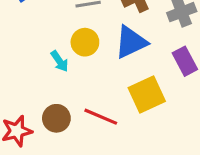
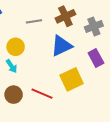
yellow circle: (85, 42) -> (16, 47), moved
cyan arrow: (60, 61) -> (12, 66), moved

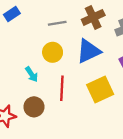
yellow circle: (16, 47) -> (53, 52), moved
red line: (42, 94) -> (62, 88), moved, turned 70

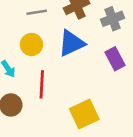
yellow square: (100, 89) -> (84, 114), moved

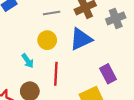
purple rectangle: (115, 59) -> (108, 74), moved

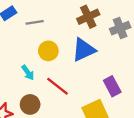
gray line: (52, 13) -> (35, 22), moved
red line: (56, 74) -> (57, 86), turned -55

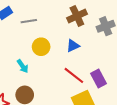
blue triangle: (84, 50) -> (73, 46), size x0.6
red line: (57, 86) -> (74, 75), moved

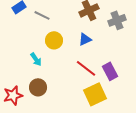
gray line: (29, 21) -> (42, 15), turned 35

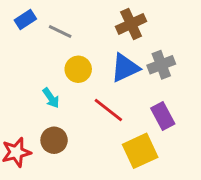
gray cross: (117, 20) -> (161, 65), moved
blue triangle: (85, 39) -> (125, 68), size x1.5
red line: (86, 68) -> (108, 110), moved

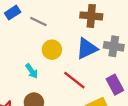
brown cross: (131, 24) -> (91, 16), turned 30
gray cross: (161, 65) -> (114, 46), turned 30

